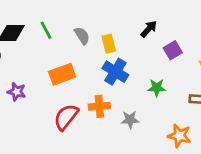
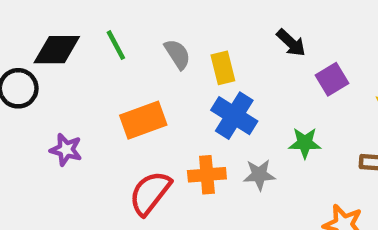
black arrow: (149, 29) -> (291, 43), turned 90
gray star: (130, 120) -> (259, 175), moved

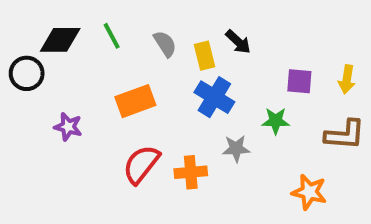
black arrow: (291, 43) -> (238, 42), moved
purple square: (332, 79) -> (299, 81), moved, turned 36
orange cross: (207, 175) -> (191, 172), moved

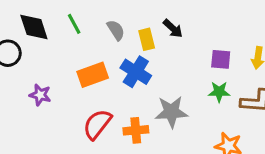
black diamond: (60, 40) -> (34, 27), turned 72
blue cross: (214, 97) -> (136, 72), moved
green star: (276, 121) -> (219, 92), moved
gray star: (236, 149) -> (171, 112), size x1.5

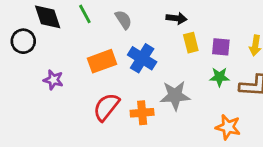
black arrow: (173, 29) -> (176, 18), turned -36
yellow rectangle: (147, 39) -> (191, 43), moved

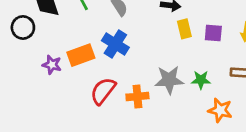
blue cross: (142, 58) -> (115, 44), moved
orange rectangle: (102, 61) -> (81, 55), moved
green star: (219, 77) -> (201, 80), moved

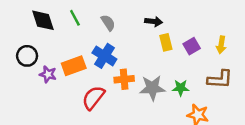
black circle: (23, 27) -> (27, 56), moved
purple square: (213, 33) -> (192, 46), turned -35
orange cross: (137, 96) -> (124, 79), moved

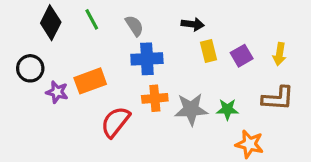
black diamond: (43, 20) -> (51, 23), turned 45
blue cross: (104, 56) -> (147, 59), moved, turned -35

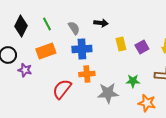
black arrow: (193, 24) -> (101, 23), moved
orange rectangle: (90, 81) -> (46, 51), moved
gray star: (191, 109) -> (108, 93), moved

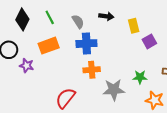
yellow rectangle: (121, 44) -> (134, 26), moved
red semicircle: (62, 89) -> (65, 98), moved

